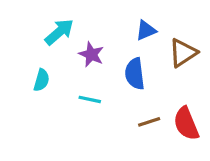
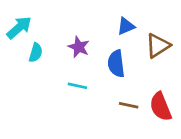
cyan arrow: (59, 32) -> (19, 28), moved
cyan semicircle: (42, 80) -> (36, 53), moved
brown line: (149, 122) -> (129, 105), turned 30

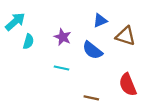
brown triangle: (158, 46) -> (126, 36), turned 50
blue semicircle: (116, 64) -> (92, 50), turned -45
brown line: (129, 105) -> (91, 98), moved

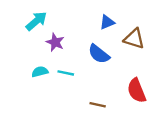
cyan arrow: (15, 22) -> (36, 21), moved
purple star: (63, 37) -> (55, 42), moved
cyan semicircle: (28, 42) -> (40, 72), moved, turned -120

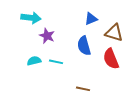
cyan arrow: (36, 21) -> (31, 18), turned 48
blue semicircle: (99, 54) -> (84, 46), turned 36
red semicircle: (137, 91) -> (111, 59), moved

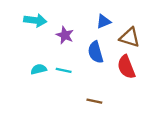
purple star: (47, 36) -> (65, 35), moved

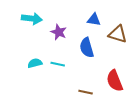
blue triangle: (104, 21) -> (94, 20), turned 32
red semicircle: (126, 67) -> (115, 81), moved

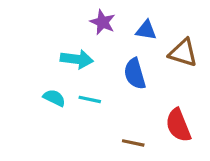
cyan arrow: (32, 19) -> (77, 59), moved
purple star: (59, 32) -> (103, 22), moved
cyan semicircle: (35, 63) -> (54, 98), turned 40

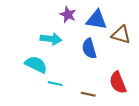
blue triangle: (146, 30) -> (97, 20), size x1.5
cyan semicircle: (54, 98) -> (36, 64), size x1.5
cyan line: (90, 99) -> (55, 84), moved

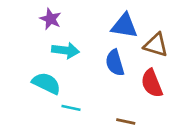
purple star: (68, 15) -> (50, 19), moved
red semicircle: (118, 83) -> (152, 83), moved
brown line: (88, 94) -> (126, 122), moved

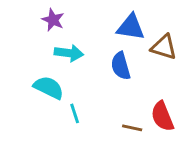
red semicircle: (152, 83) -> (162, 116), moved
cyan line: (71, 108) -> (75, 113), turned 60

